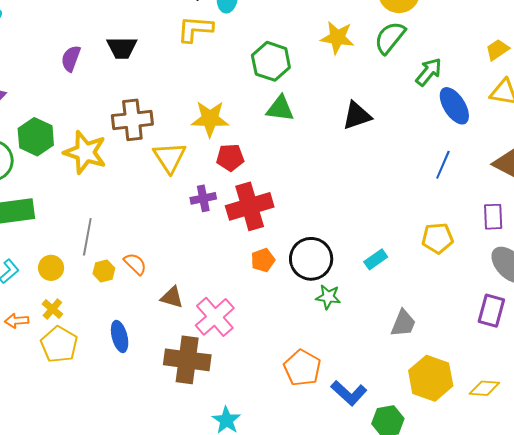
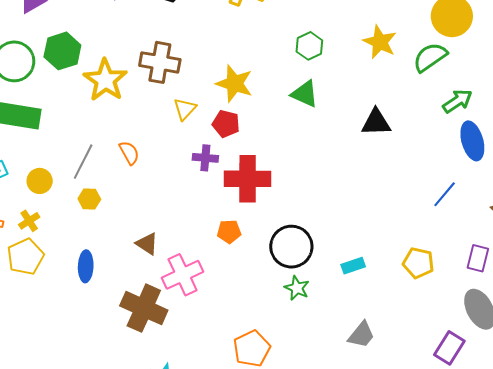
green hexagon: (271, 61) -> (309, 46), size x0.7
yellow triangle: (170, 157) -> (185, 109), size x0.7
red pentagon: (230, 158) -> (226, 124), moved
orange pentagon: (263, 260) -> (229, 232), moved
orange semicircle: (135, 264) -> (129, 153), moved

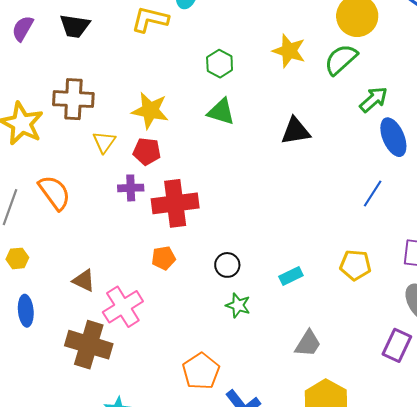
orange semicircle: (129, 153) -> (54, 193), size x1.5
yellow hexagon: (89, 199) -> (17, 258), moved
black circle: (291, 247) -> (227, 265), size x0.6

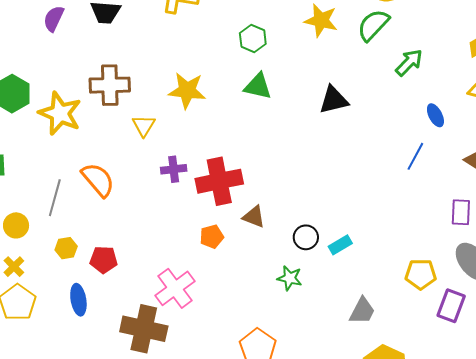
blue ellipse: (393, 137) -> (435, 115), moved, size x0.6
red pentagon: (147, 151) -> (104, 260), moved
black circle: (227, 265) -> (306, 237), moved
yellow pentagon: (355, 265) -> (421, 274), moved
brown triangle: (84, 280) -> (254, 217), moved

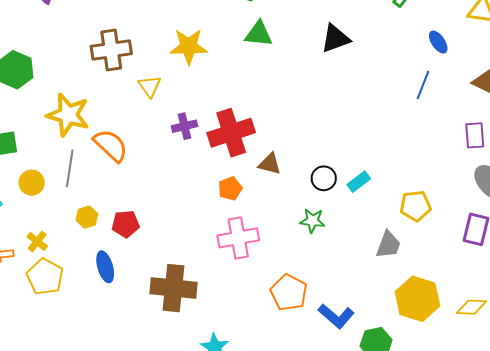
yellow star: (60, 113) -> (68, 115), moved
yellow circle: (16, 225) -> (32, 183), moved
yellow pentagon: (421, 274) -> (415, 206), moved
pink cross: (175, 288) -> (238, 238), moved, turned 33

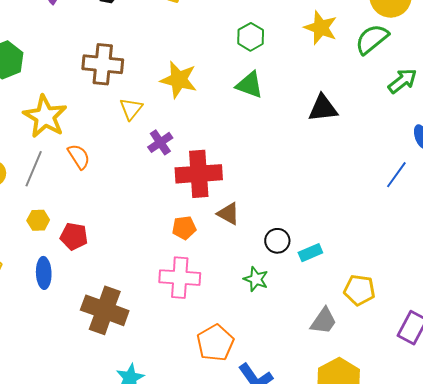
purple cross: (184, 126) -> (160, 142), moved, turned -35
orange semicircle: (111, 145) -> (79, 157), size x0.7

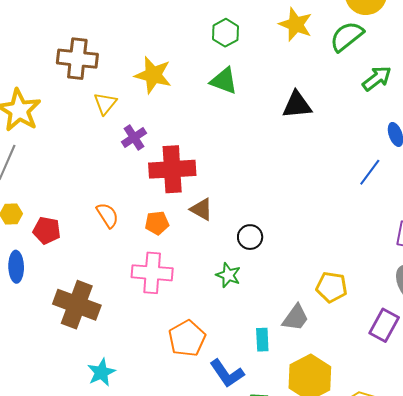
orange semicircle: (79, 157) -> (107, 215), moved
cyan rectangle: (310, 253) -> (262, 340), moved, turned -70

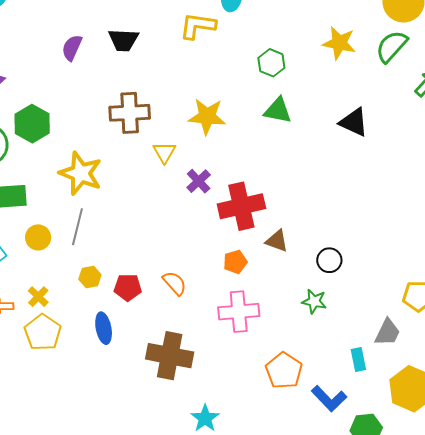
black triangle: (297, 105) -> (354, 122), turned 40
orange semicircle: (107, 215) -> (175, 283), moved

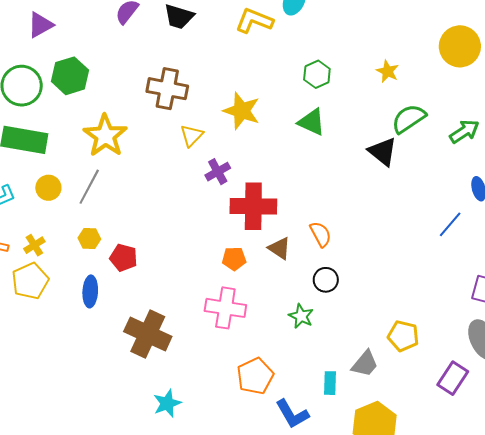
yellow star: (339, 43) -> (388, 71), size x0.7
green semicircle: (392, 46) -> (409, 119), moved
orange semicircle: (175, 283) -> (321, 234), moved

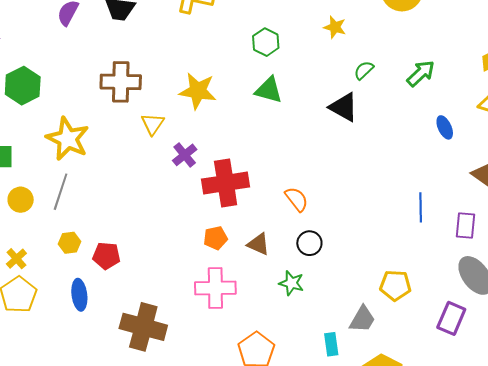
green semicircle: (409, 119) -> (364, 70), size x0.6
blue line: (450, 224) -> (421, 207), moved, turned -32
brown triangle: (279, 248) -> (258, 244), moved

